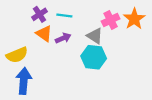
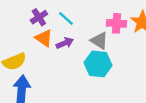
cyan line: (64, 15) -> (66, 18), turned 35
pink cross: (111, 20) -> (116, 23), turned 30

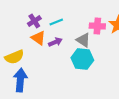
cyan line: (66, 18) -> (56, 22), turned -64

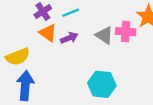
pink cross: (97, 26) -> (126, 32), moved
cyan hexagon: (82, 59) -> (102, 84), moved

